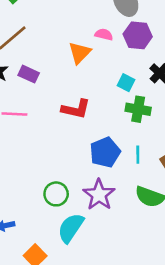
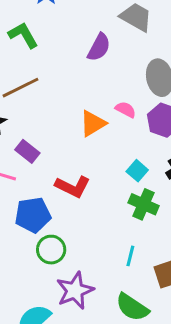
purple rectangle: (29, 74) -> (27, 151), moved
blue pentagon: (105, 152) -> (33, 215), moved
green circle: (56, 194) -> (51, 250), moved

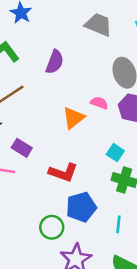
purple semicircle: (99, 47) -> (55, 62), moved
blue pentagon: (33, 215) -> (81, 207), moved

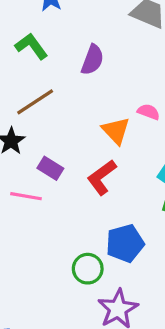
orange triangle: (73, 118) -> (116, 131), turned -35
red L-shape: (63, 173) -> (102, 177), moved, turned 124

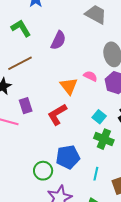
purple rectangle: (50, 168) -> (26, 106), turned 35

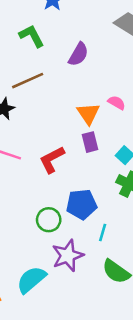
purple rectangle: (26, 106) -> (90, 142), moved
red L-shape: (57, 114) -> (52, 159), moved
cyan line: (96, 174) -> (103, 233), moved

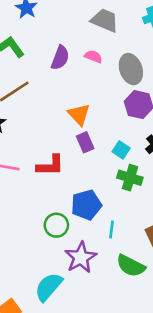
pink semicircle: (117, 103) -> (93, 56), moved
red L-shape: (52, 159) -> (50, 165), turned -144

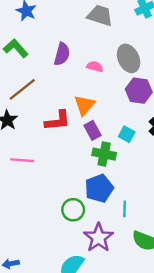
pink semicircle: (93, 56) -> (95, 67), moved
orange triangle: (79, 114) -> (84, 105), turned 30
red L-shape: (50, 165) -> (58, 121), moved
green cross: (130, 178) -> (104, 154), moved

